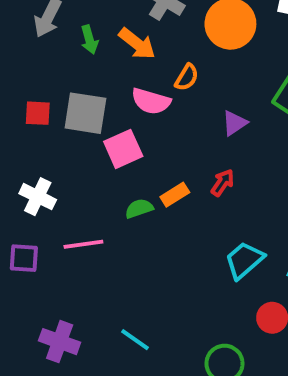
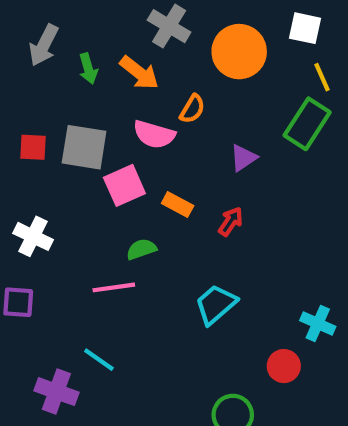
orange rectangle: (175, 195) -> (178, 205), moved, turned 60
pink line: (83, 244) -> (114, 287), moved
cyan trapezoid: (244, 260) -> (216, 304), moved
cyan line: (135, 340) -> (99, 360), moved

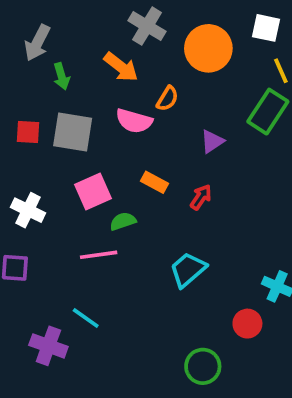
green arrow: (88, 69) -> (61, 76), moved
pink square: (124, 185) -> (93, 192), moved

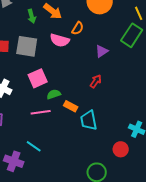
green arrow: (61, 76) -> (32, 16), moved
orange rectangle: (154, 182) -> (71, 106), moved
cyan trapezoid: (188, 270) -> (89, 120), turned -60

